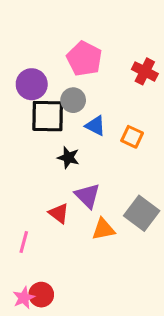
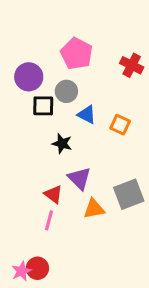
black square: (48, 116) -> (43, 106), size x0.7
gray square: (142, 213) -> (129, 194), turned 32
pink line: (24, 242) -> (49, 220), moved

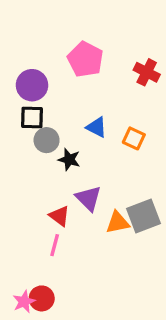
gray circle: (66, 91) -> (47, 140), moved
black square: (43, 106) -> (32, 117), moved
orange triangle: (94, 209) -> (118, 222), moved

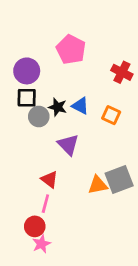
red cross: (147, 72) -> (122, 72), moved
black star: (69, 159) -> (58, 107), moved
purple triangle: (89, 198) -> (68, 145), moved
red circle: (42, 298) -> (35, 226), moved
pink star: (24, 302) -> (41, 244), moved

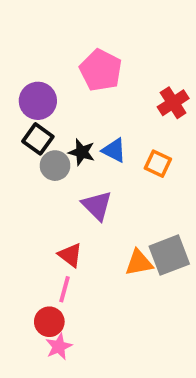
red cross: (122, 72) -> (173, 103), turned 30
black square: (27, 98) -> (38, 139), turned 35

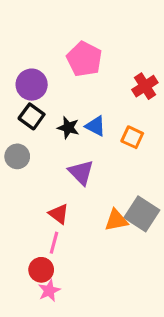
gray circle: (55, 166) -> (17, 156), moved
gray square: (169, 255) -> (142, 214), turned -36

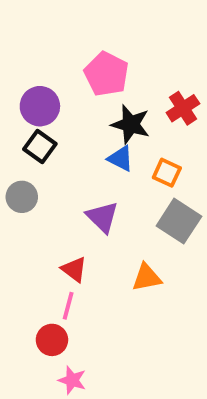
black star: (68, 128) -> (131, 124), moved, size x1.4
gray square: (142, 214) -> (179, 221), moved
pink star: (49, 291) -> (72, 380), moved, turned -30

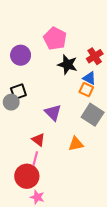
black square: (40, 146) -> (18, 92), moved, turned 35
blue triangle: (120, 159) -> (89, 78), moved
red circle: (52, 340) -> (27, 176), size x1.5

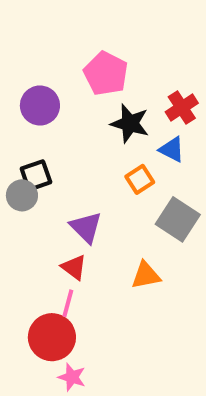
orange square: (86, 90) -> (140, 179), moved, turned 32
purple triangle: (53, 113) -> (86, 227), moved

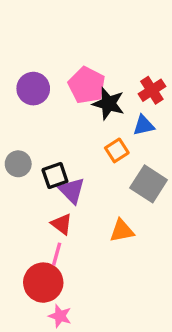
pink pentagon: (106, 74) -> (87, 85), moved
blue triangle: (172, 149) -> (144, 125), turned -40
black square: (36, 175) -> (55, 176), moved

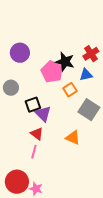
pink pentagon: (87, 85) -> (52, 72), moved
gray circle: (18, 164) -> (11, 88), moved
orange triangle: (122, 231) -> (73, 138), turned 35
red circle: (43, 283) -> (17, 182), moved

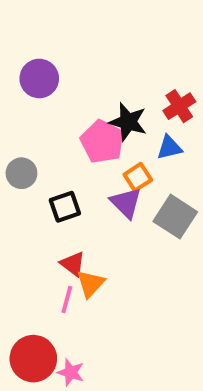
purple circle: (20, 53) -> (39, 79), moved
purple triangle: (43, 114) -> (126, 203), moved
orange triangle: (73, 138) -> (91, 284), moved, turned 49

